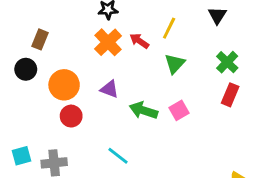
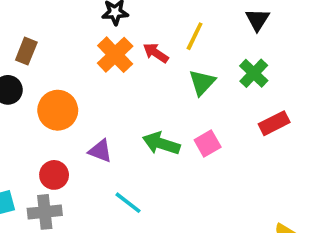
green cross: (227, 62) -> (254, 73), moved
purple triangle: (109, 89) -> (100, 151), moved
red rectangle: (230, 95) -> (274, 123), turned 40
red circle: (71, 116) -> (54, 175), moved

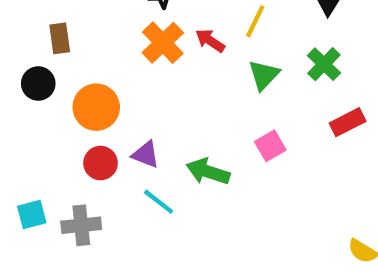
brown rectangle: (26, 51) -> (60, 38), turned -30
green arrow: (161, 144) -> (208, 172), moved
red circle: (54, 175) -> (101, 163), moved
cyan line: (128, 203) -> (159, 202), moved

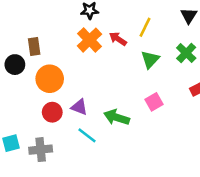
brown rectangle: (60, 38) -> (34, 47), moved

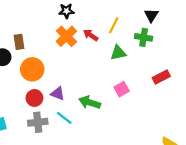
green cross: (186, 53) -> (144, 37), moved, turned -35
green triangle: (150, 59) -> (118, 53), turned 35
gray cross: (41, 150) -> (38, 122), moved

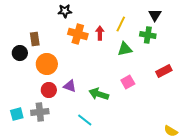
black star: (66, 11) -> (65, 11), moved
red arrow: (91, 35) -> (100, 33), turned 56
orange cross: (66, 36) -> (78, 34), turned -30
cyan line: (64, 118) -> (85, 120), moved
gray cross: (38, 122) -> (40, 112), moved

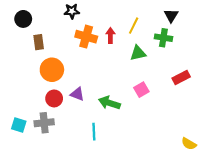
black circle: (20, 53) -> (23, 19), moved
cyan square: (17, 114) -> (19, 125), turned 32
cyan line: (85, 120) -> (94, 132), turned 49

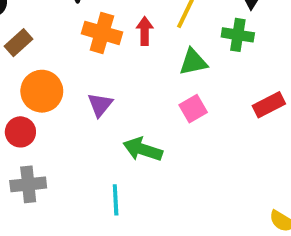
brown rectangle: (39, 42) -> (19, 43), turned 56
pink square: (141, 90) -> (193, 109), moved
purple triangle: (77, 94) -> (100, 105), moved, turned 48
red circle: (54, 98) -> (20, 132), moved

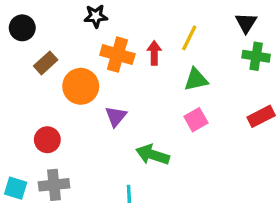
green cross: (238, 35) -> (256, 56), moved
orange circle: (42, 91) -> (81, 86), moved

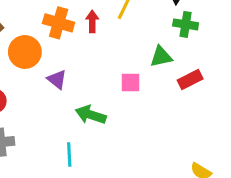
green triangle: (196, 80) -> (161, 57), moved
purple triangle: (116, 116) -> (57, 80), turned -30
pink square: (196, 120) -> (130, 83), turned 30

